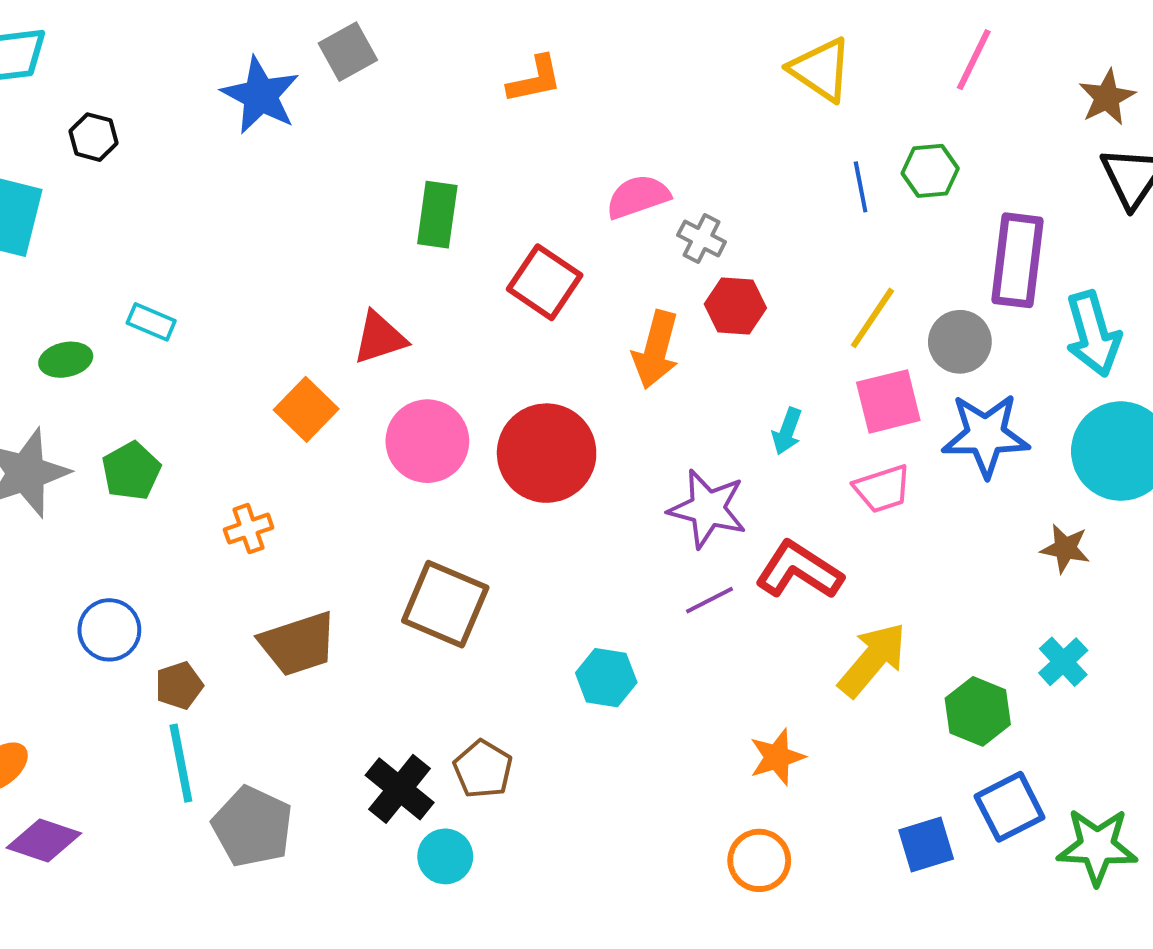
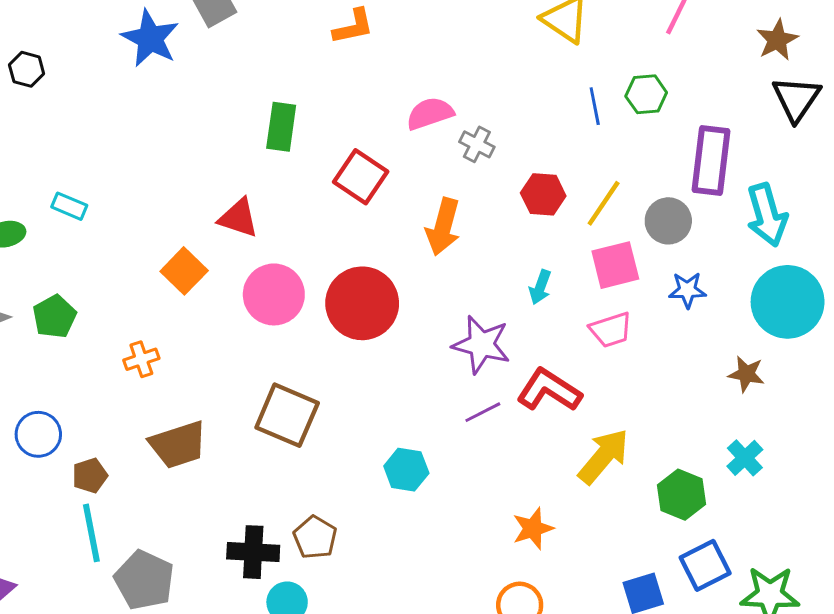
red hexagon: (735, 306) -> (543, 194), moved
red triangle: (380, 338) -> (239, 218), turned 36
blue star: (986, 435) -> (687, 290), size x0.6
black cross: (400, 789) -> (253, 552), turned -36

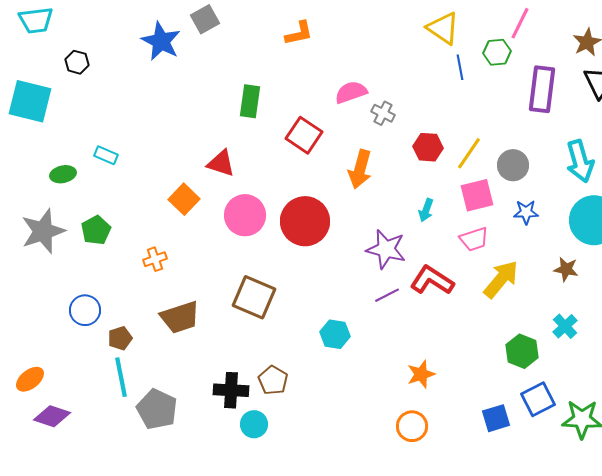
green hexagon: (646, 94) -> (497, 52), moved
blue line: (595, 106) -> (460, 67), moved
purple rectangle: (711, 161) -> (542, 89), moved
yellow arrow: (604, 456) -> (501, 279), moved

